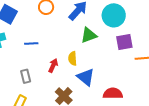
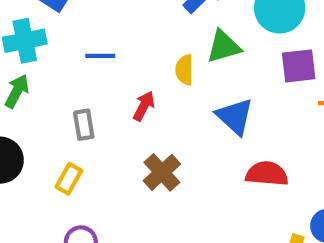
yellow semicircle: (73, 58) -> (184, 70), moved
blue triangle: (86, 77) -> (235, 116), moved

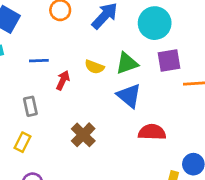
green triangle: (224, 47) -> (127, 63), moved
yellow semicircle: (184, 70) -> (94, 67), turned -66
red arrow: (144, 106) -> (63, 80), moved

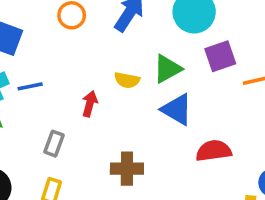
blue line: (39, 61) -> (30, 86), moved
gray rectangle: (30, 106) -> (54, 144), turned 42
brown cross: (83, 135) -> (127, 169), turned -35

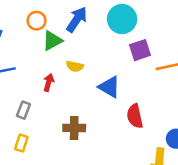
green triangle: (167, 69) -> (52, 41), moved
red semicircle: (214, 151) -> (135, 116), turned -95

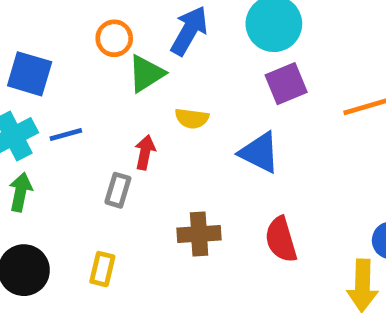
purple square: (140, 50) -> (286, 84), moved
gray rectangle: (23, 110) -> (118, 190), moved
red semicircle: (135, 116) -> (281, 239), moved

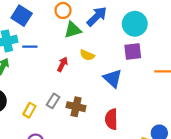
gray rectangle: (118, 190) -> (53, 101), moved

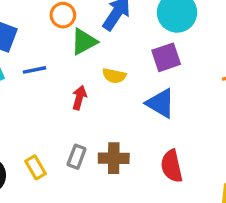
blue line: (30, 47) -> (35, 70), moved
purple square: (133, 52) -> (166, 57), moved
yellow rectangle: (29, 110) -> (36, 167), moved, turned -48

